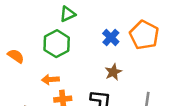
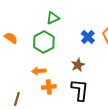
orange semicircle: (16, 56) -> (11, 38), moved
brown star: (113, 72) -> (78, 65), moved

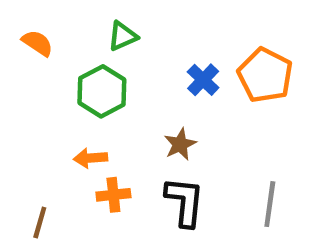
orange semicircle: (11, 38) -> (37, 43), moved

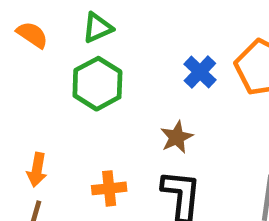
green triangle: (123, 36) -> (97, 28), moved
orange arrow: (90, 158) -> (37, 170), moved, turned -76

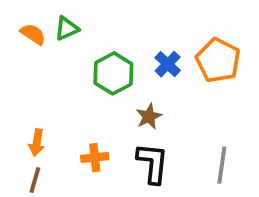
green triangle: (97, 28) -> (67, 29), moved
green hexagon: (97, 84) -> (113, 73), moved

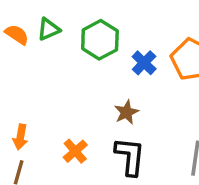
green hexagon: (113, 73) -> (100, 40), moved
orange cross: (95, 158) -> (75, 151), turned -35

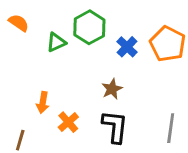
green triangle: (49, 29) -> (56, 42), moved
orange arrow: (20, 137) -> (43, 103), moved

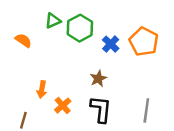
orange semicircle: (19, 23) -> (23, 40), moved
green triangle: (56, 42) -> (53, 21), moved

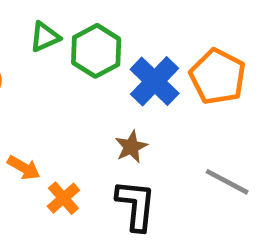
blue cross: (111, 44) -> (155, 81), size x1.5
orange arrow: (42, 90) -> (24, 168), turned -70
gray line: (146, 110) -> (227, 182), moved, turned -70

